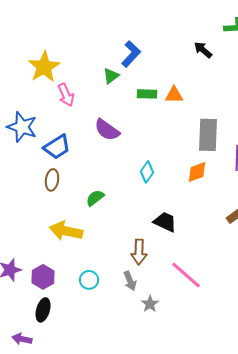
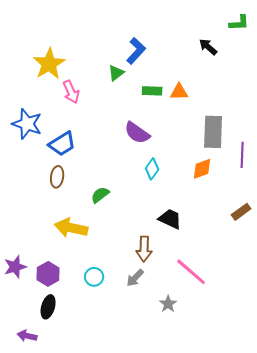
purple semicircle: (107, 130) -> (137, 133), moved
gray arrow: (130, 281) -> (135, 278), turned 66
gray star: (150, 304) -> (168, 304), moved

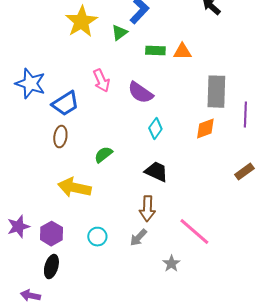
yellow star: (49, 64) -> (81, 22), moved
pink arrow: (71, 92) -> (101, 81), moved
black trapezoid: (170, 219) -> (156, 172), moved

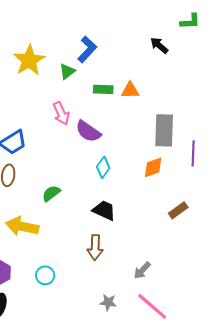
pink arrow: (101, 81) -> (61, 113), moved
brown rectangle: (244, 172) -> (178, 210), moved
pink line: (194, 232) -> (152, 306), moved
gray arrow: (138, 238) -> (142, 270), moved
gray star: (171, 264) -> (108, 302), moved, turned -30

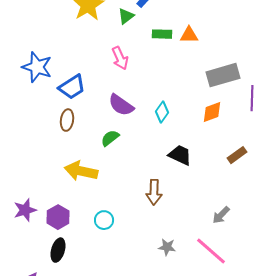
gray rectangle: (164, 130) -> (223, 75), turned 72
purple semicircle: (88, 131) -> (121, 105), moved
black trapezoid: (104, 210) -> (180, 155), moved
gray arrow: (142, 270) -> (221, 215), moved

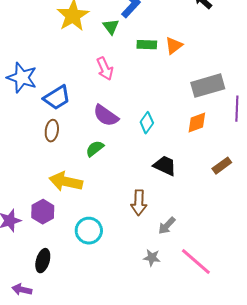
green triangle: (126, 16) -> (111, 27), turned -30
orange triangle: (189, 35) -> (174, 46), turned -36
gray arrow: (221, 215) -> (167, 226), moved
purple hexagon: (58, 217) -> (43, 212), moved
cyan circle: (104, 220) -> (89, 231), size x1.4

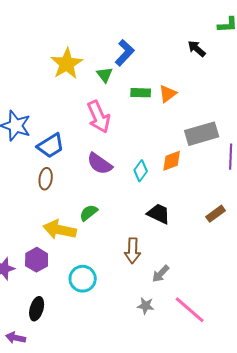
pink arrow: (105, 69) -> (99, 117), size x1.4
orange diamond: (197, 123) -> (172, 161), moved
green semicircle: (95, 149) -> (89, 213), moved

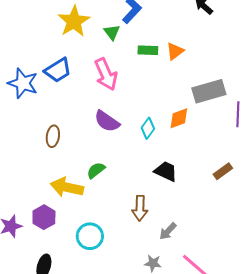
blue trapezoid: (51, 146) -> (58, 70), moved

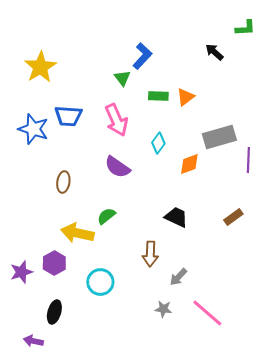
yellow star: (74, 21) -> (40, 67), moved
blue trapezoid: (58, 70) -> (68, 116), turned 36
cyan diamond: (148, 128) -> (158, 143), moved

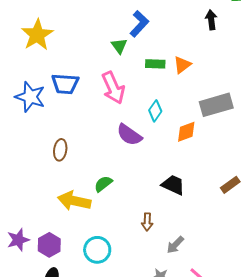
black arrow: (214, 52) -> (211, 20), turned 42
purple semicircle: (117, 167) -> (129, 135), moved
brown arrow: (150, 254) -> (147, 222), size x0.7
purple hexagon: (54, 263) -> (49, 245), moved

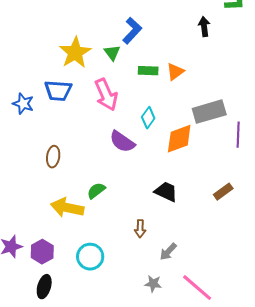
yellow star: (37, 35) -> (75, 53), moved
blue star: (30, 97) -> (23, 104), size x0.7
orange diamond: (186, 132) -> (179, 139), size x1.4

